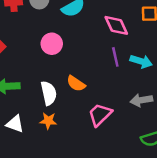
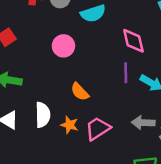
white semicircle: (49, 93) -> (43, 115), moved
orange star: (48, 121) -> (69, 125), moved

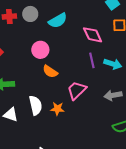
orange semicircle: (80, 92) -> (50, 71), moved
pink trapezoid: (98, 129) -> (77, 90), moved

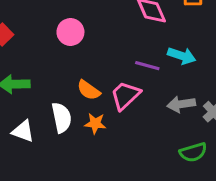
purple line: (92, 60) -> (147, 66), moved, turned -63
orange semicircle: (50, 71) -> (89, 90), moved

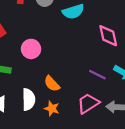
pink circle: (70, 32) -> (31, 49), moved
pink trapezoid: (125, 95) -> (88, 103), moved

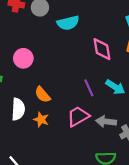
purple line: (97, 75) -> (89, 88), turned 36

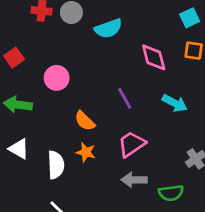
purple line: (89, 88) -> (125, 98), moved
white semicircle: (18, 109) -> (56, 165), moved
gray arrow: (106, 122) -> (134, 180), moved

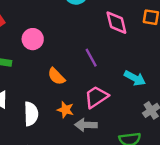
cyan arrow: (175, 103) -> (135, 78), moved
orange star: (86, 152) -> (65, 110), moved
gray arrow: (134, 180) -> (86, 125), moved

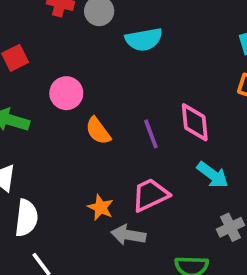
pink diamond: (116, 23) -> (195, 122), moved
orange semicircle: (56, 76) -> (98, 131), moved
white semicircle: (31, 114) -> (26, 218), moved

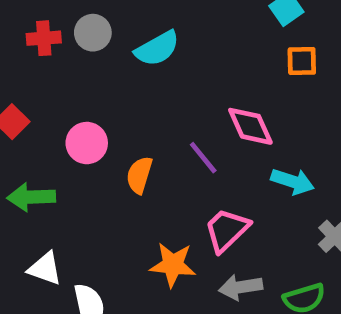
orange semicircle: (98, 131) -> (139, 175), turned 72
orange star: (101, 207) -> (173, 265), size x1.4
gray arrow: (128, 235) -> (241, 287), moved

